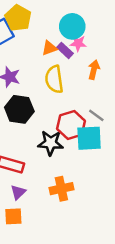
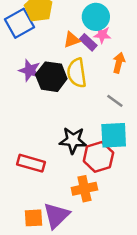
black hexagon: (19, 109) -> (51, 77), moved
gray line: (96, 115) -> (115, 101), moved
red hexagon: (71, 125) -> (98, 157), moved
purple triangle: (18, 192) -> (56, 215), moved, size x1.6

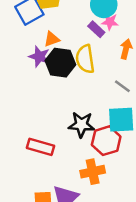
orange triangle: (72, 40) -> (52, 39), moved

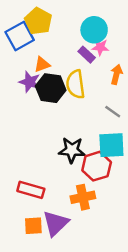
red rectangle: (41, 147) -> (31, 190), moved

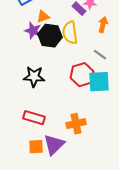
black star: (72, 150) -> (34, 77), moved
red hexagon: (97, 166) -> (82, 75), moved

